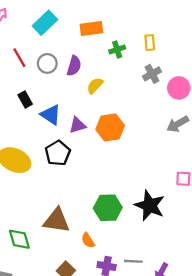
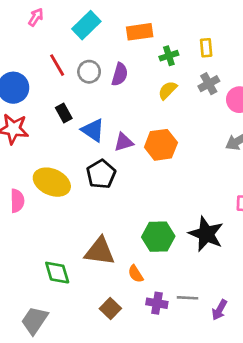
yellow semicircle: (95, 86) -> (168, 90), moved

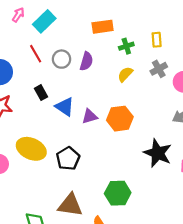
cyan rectangle: (86, 25) -> (44, 21), moved
black pentagon: (101, 174) -> (68, 159), moved
black star: (206, 234) -> (158, 153), moved

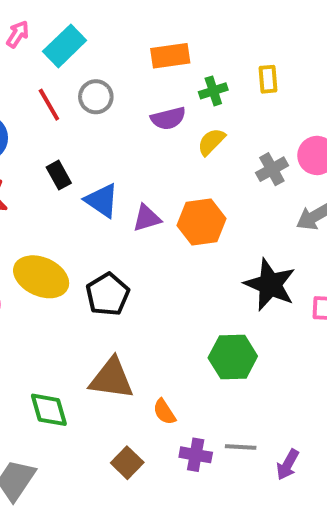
gray circle: (62, 59) -> (96, 97), moved
purple semicircle: (86, 61) -> (168, 118), moved, turned 60
gray cross: (159, 69) -> (272, 169), moved
green hexagon: (118, 193) -> (233, 357), moved

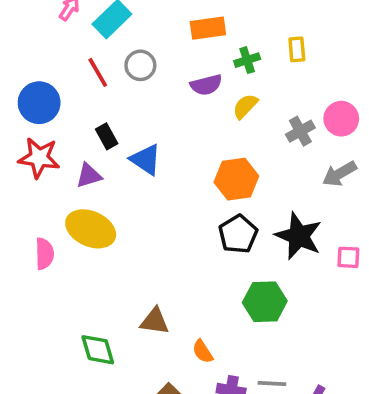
purple triangle: (147, 218) -> (89, 176), moved
black pentagon: (108, 294) -> (238, 234), moved
brown triangle: (112, 379) -> (155, 321), size x0.7

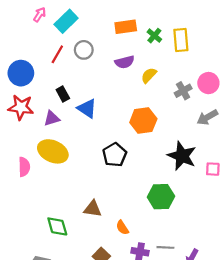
yellow rectangle: (297, 49) -> (181, 40), size x1.5
green cross: (247, 60) -> (154, 36), moved, turned -32
red line: (98, 72) -> (57, 54), turned 60
black pentagon: (238, 234) -> (115, 155), moved

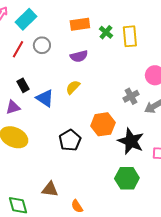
yellow semicircle: (149, 75) -> (73, 87), moved
gray cross: (183, 91) -> (131, 96), moved
orange hexagon: (143, 121) -> (103, 124), moved
green hexagon: (161, 197) -> (127, 178), moved

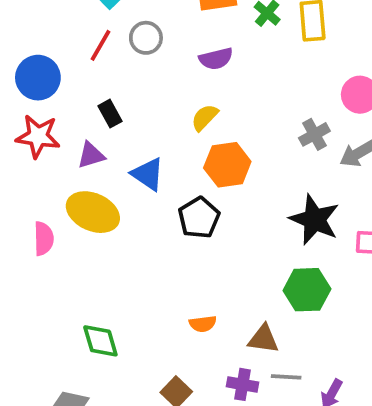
blue triangle: (45, 98) -> (148, 174), moved
orange hexagon: (103, 124) -> (227, 165), moved
brown triangle: (50, 189) -> (263, 339), moved
orange semicircle: (77, 206) -> (203, 324), moved, turned -64

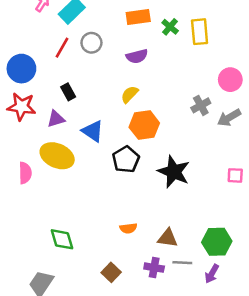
black star: (314, 220) -> (174, 172), moved
green hexagon: (307, 290) -> (217, 242), moved

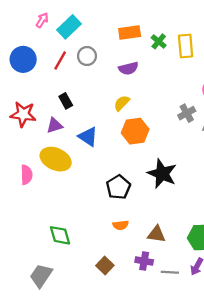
blue circle: (21, 69) -> (23, 59), moved
black pentagon: (126, 159) -> (118, 187), moved
gray line: (182, 263) -> (170, 272), moved

